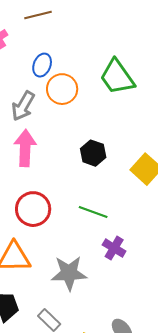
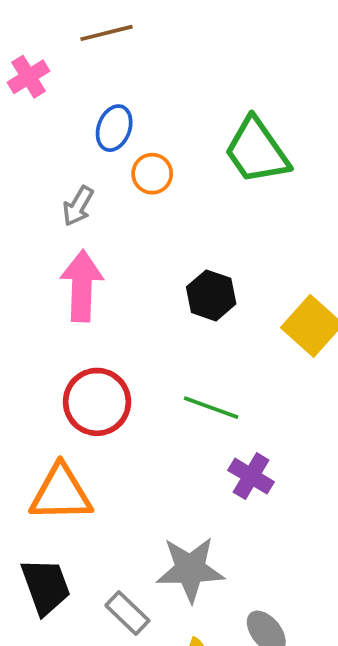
orange circle: (62, 89) -> (152, 174), size x0.7
gray arrow: (23, 106) -> (78, 206), size x0.7
gray star: (69, 273) -> (190, 569), moved

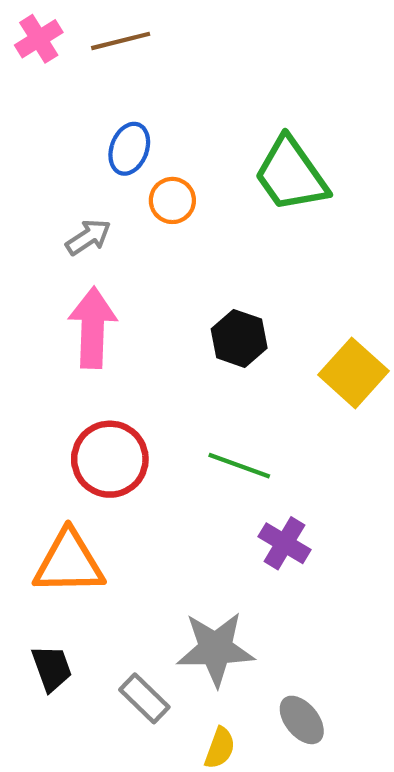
pink cross: (29, 77) -> (39, 39), moved
gray arrow: (78, 206) -> (88, 237), turned -153
black trapezoid: (46, 586) -> (52, 668), size x0.7

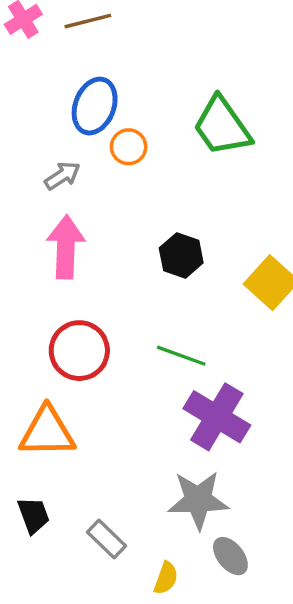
blue ellipse: (129, 149) -> (95, 106), size x1.4
purple cross: (284, 543) -> (217, 417), size x1.6
gray star: (215, 649) -> (198, 500), moved

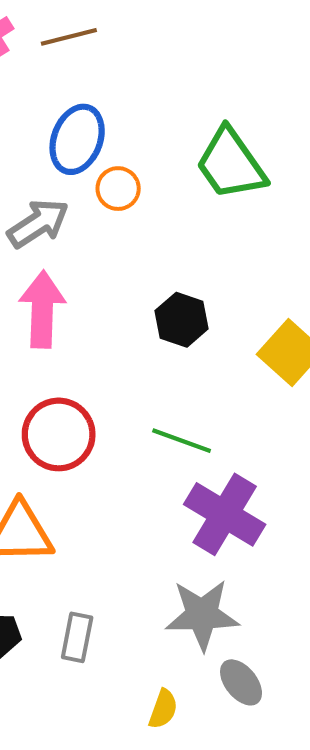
gray arrow: (62, 176) -> (38, 223), size x1.4
gray rectangle: (106, 539) -> (77, 637), moved, turned 57

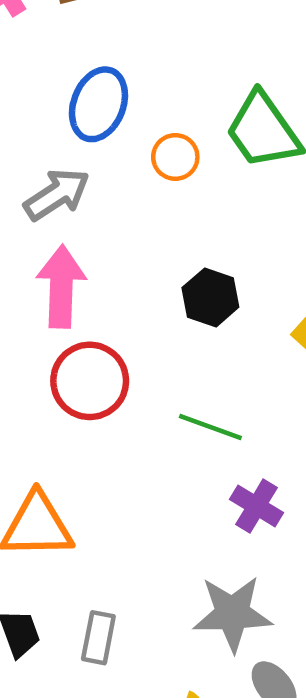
orange circle: (118, 189) -> (175, 157), moved
red circle: (59, 434) -> (90, 381), moved
purple cross: (225, 514) -> (257, 506), size x0.6

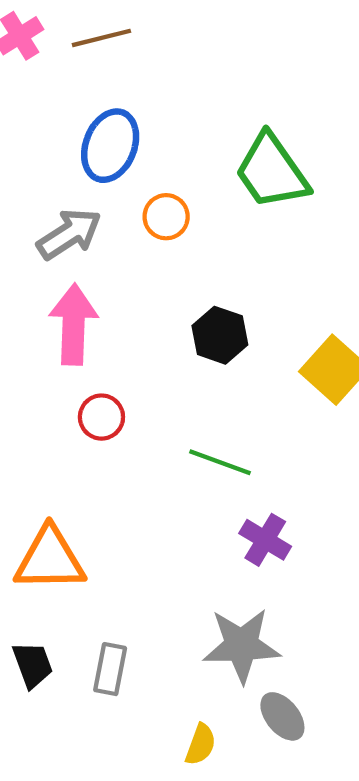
orange circle: (175, 157) -> (166, 217), moved
red circle: (90, 381) -> (101, 417), size x0.6

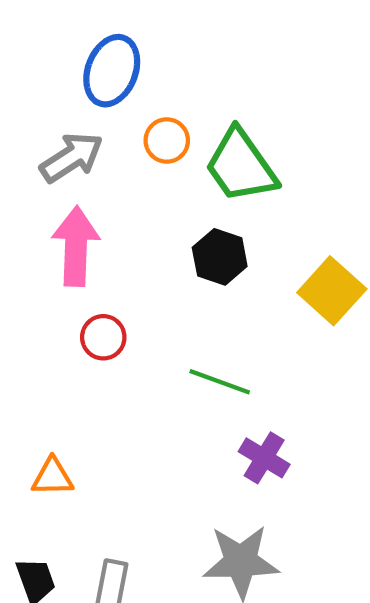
green trapezoid: (272, 171) -> (241, 166), moved
orange triangle: (50, 559) -> (52, 477), size x0.6

